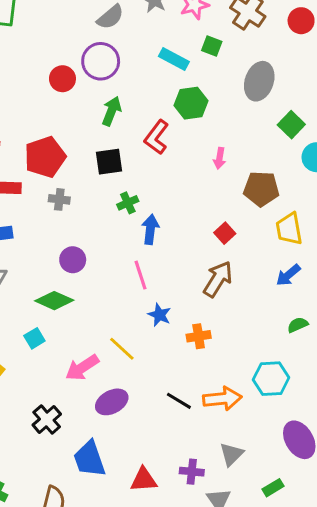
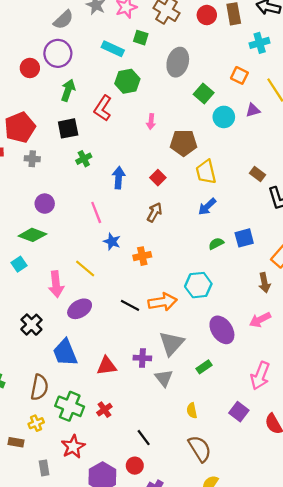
blue arrow: (150, 229) -> (119, 178), moved
brown arrow: (218, 279) -> (154, 212), size x0.7
pink arrow: (82, 368) -> (56, 284), turned -60
gray triangle: (231, 454) -> (172, 343), size x1.4

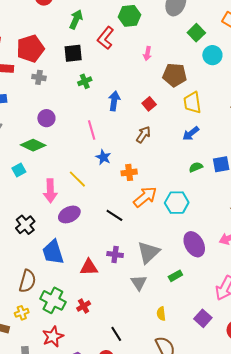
orange arrow: (162, 302) -> (145, 197), moved, turned -35
purple cross: (142, 358) -> (115, 255), moved

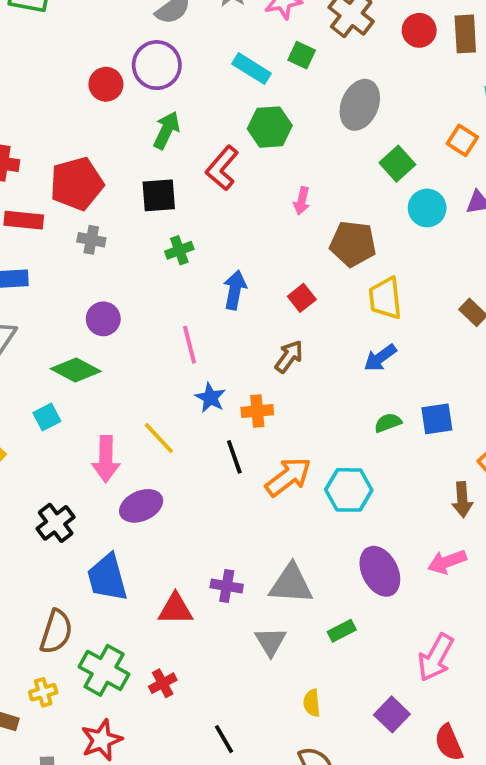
orange cross: (129, 172) -> (257, 411), moved
black line: (114, 215) -> (234, 457), moved, turned 36
gray triangle: (148, 252) -> (291, 584), turned 45

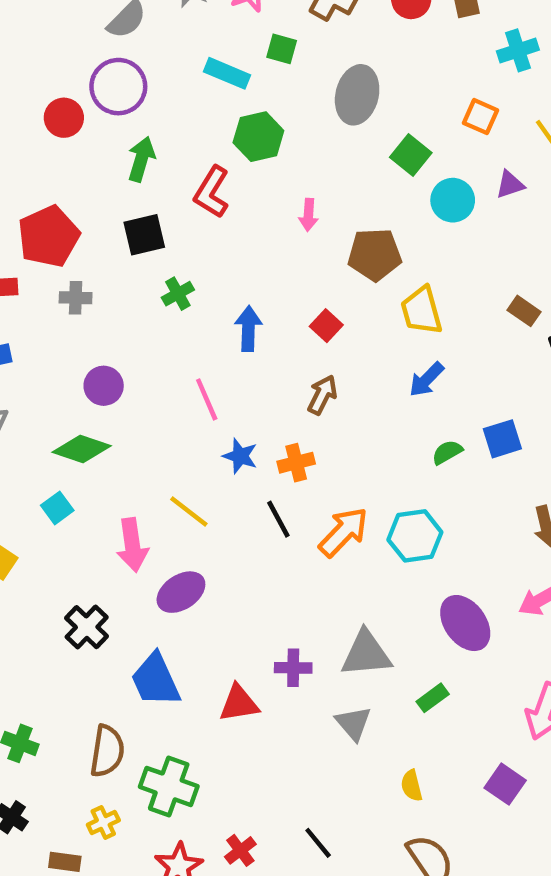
red cross: (163, 683) -> (240, 850), moved

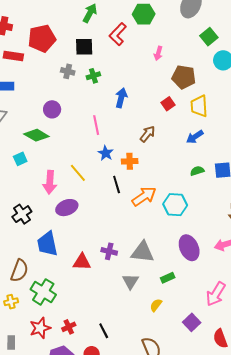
gray cross: (76, 298) -> (68, 71), moved
red square: (326, 326) -> (168, 104), moved
yellow semicircle: (412, 786) -> (156, 305), moved, turned 40

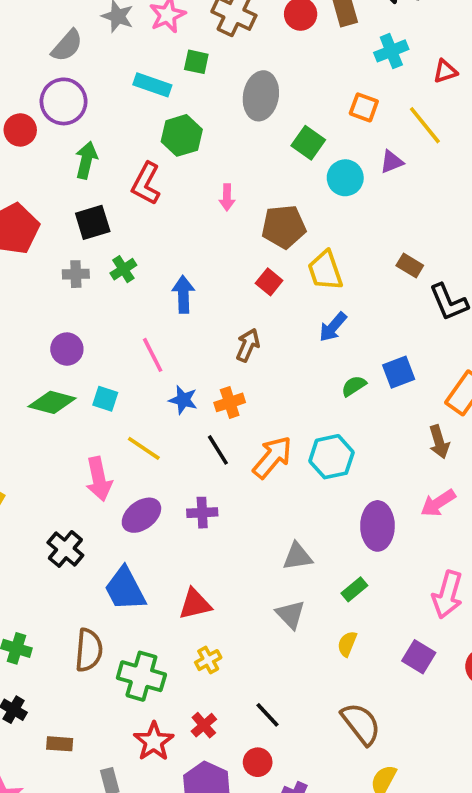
cyan square: (20, 159) -> (105, 399), moved, turned -32
purple ellipse: (189, 248) -> (377, 526), turned 40
purple cross: (109, 251) -> (202, 513), moved
gray triangle: (143, 252) -> (297, 556), size x0.7
yellow cross: (11, 302) -> (208, 660), moved

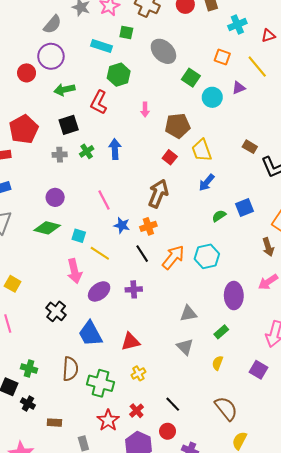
gray ellipse: (261, 96) -> (163, 51), turned -55
green arrow: (86, 160) -> (64, 90), turned -114
blue arrow: (183, 294) -> (115, 149), moved
brown arrow: (248, 345) -> (158, 194), size x1.5
cyan square: (105, 399) -> (79, 236), moved

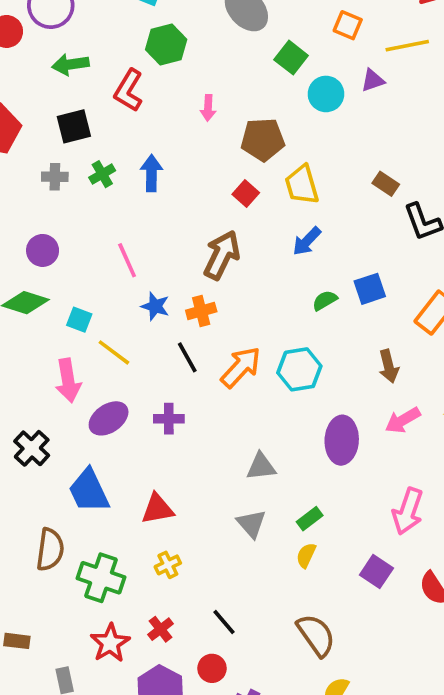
yellow line: (257, 67) -> (407, 46), turned -65
brown arrow: (268, 247) -> (389, 366), moved
green rectangle: (221, 332) -> (310, 519), moved

